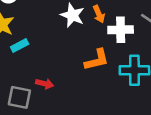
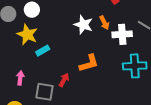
orange L-shape: (97, 60) -> (89, 63), moved
red arrow: (45, 84) -> (64, 80), turned -72

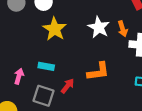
yellow star: (27, 35) -> (55, 29), moved
cyan rectangle: (43, 51) -> (46, 66), moved, turned 32

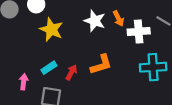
cyan rectangle: (46, 66) -> (49, 68), turned -35
red arrow: (67, 86) -> (71, 72), moved

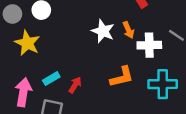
yellow star: (51, 30) -> (27, 43), moved
orange L-shape: (101, 65) -> (122, 77), moved
pink arrow: (24, 82) -> (23, 92), size x1.6

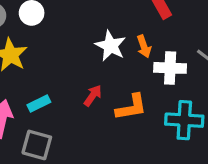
red arrow: (75, 85) -> (93, 96), moved

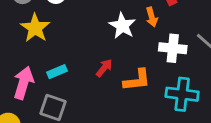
orange arrow: (144, 46) -> (152, 17), moved

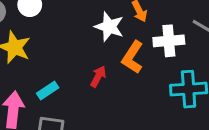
orange L-shape: (137, 80) -> (133, 57), moved, turned 140

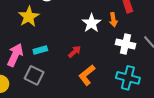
orange L-shape: (133, 57) -> (87, 75), moved

